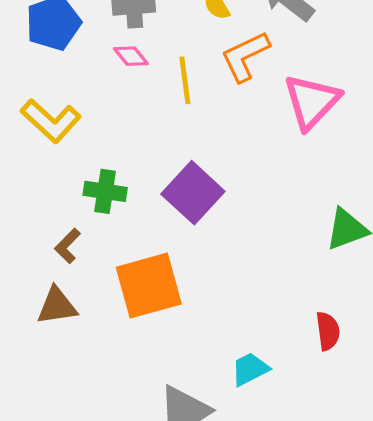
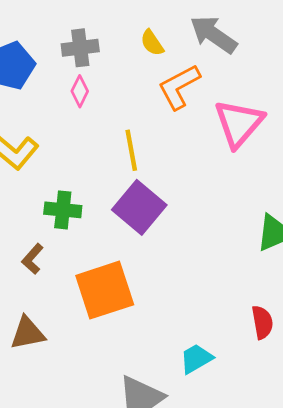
pink diamond: (131, 56) -> (80, 91), turned 68
yellow line: (185, 80) -> (131, 150), moved
brown triangle: (57, 306) -> (28, 333), moved

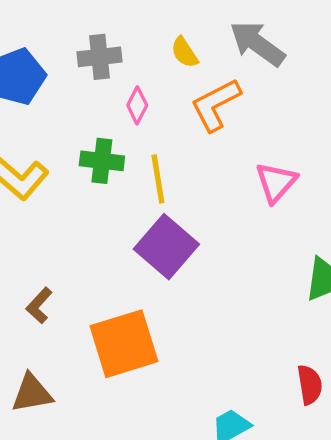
pink diamond: (80, 91) -> (137, 105), moved
pink triangle: (239, 123) -> (276, 182), moved, size x0.7
green cross: (63, 210) -> (102, 161), moved

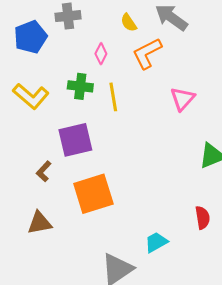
gray cross: (99, 57) -> (68, 16), moved
purple square: (166, 247) -> (75, 140), moved, turned 36

